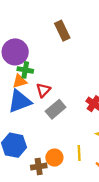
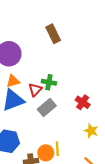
green cross: (25, 70) -> (49, 82), moved
yellow line: (79, 153) -> (57, 149), moved

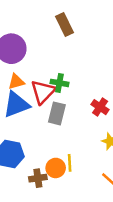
red triangle: (35, 90) -> (43, 92), size x1.5
gray rectangle: (47, 108) -> (57, 113), turned -36

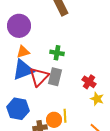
red triangle: (43, 92) -> (39, 77), moved
red cross: (100, 107) -> (89, 82), moved

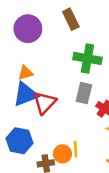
purple circle: (19, 26) -> (28, 29), moved
green cross: (57, 53) -> (87, 58), moved, size x1.6
gray rectangle: (55, 77) -> (84, 93), moved

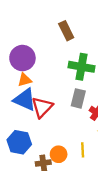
purple circle: (28, 29) -> (22, 58), moved
blue triangle: (25, 94) -> (25, 100), turned 45
yellow line: (76, 149) -> (83, 150), moved

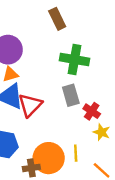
gray rectangle: (78, 98) -> (71, 95), turned -30
orange circle: (59, 154) -> (49, 158), size x1.6

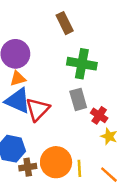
yellow line: (76, 153) -> (79, 168), moved
brown cross: (31, 168) -> (28, 167), moved

